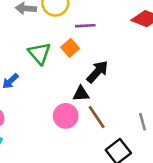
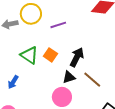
orange square: (70, 48) -> (50, 55), moved
brown line: (97, 117) -> (92, 80), moved

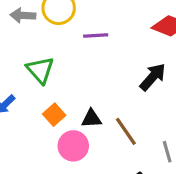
orange square: (50, 55) -> (54, 115), moved
black arrow: (77, 57) -> (153, 77), moved

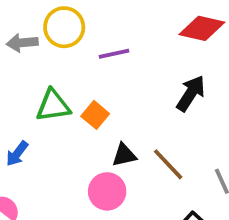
green triangle: (40, 70) -> (53, 106), turned -48
orange square: (54, 115) -> (95, 115), moved

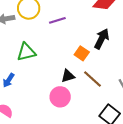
orange square: (95, 115) -> (82, 53), moved

